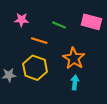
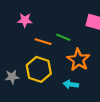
green line: (59, 25) -> (63, 37), moved
cyan arrow: (75, 82) -> (71, 84), moved, turned -88

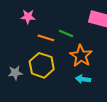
cyan arrow: (71, 84) -> (83, 79), moved

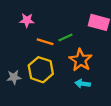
green line: (66, 34) -> (65, 37), turned -48

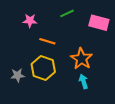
green line: (65, 37) -> (67, 13), moved
cyan arrow: (83, 84) -> (83, 81), turned 64

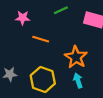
yellow hexagon: (43, 68) -> (43, 80), moved

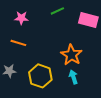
orange line: (41, 39) -> (18, 43), moved

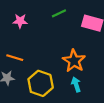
orange line: (18, 43) -> (15, 58), moved

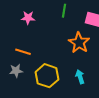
green line: (59, 13) -> (64, 11), turned -56
orange star: (74, 61) -> (79, 43), moved

